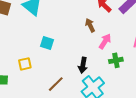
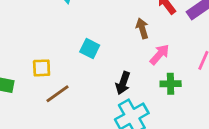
cyan square: (47, 43) -> (90, 49), moved
brown line: (56, 84) -> (57, 94), moved

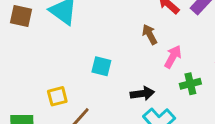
black arrow: (123, 83) -> (142, 94), turned -105

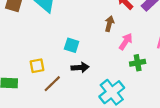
brown arrow: (150, 34) -> (109, 24), turned 40
black arrow: (142, 94) -> (80, 67), moved

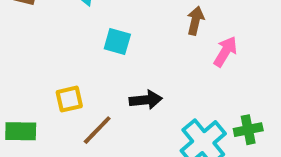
cyan square: (72, 45) -> (117, 41), moved
green cross: (138, 63) -> (248, 130), moved

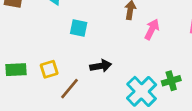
green rectangle: (21, 131) -> (16, 70), moved

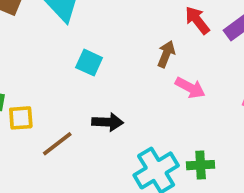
pink arrow: (152, 29) -> (190, 88), turned 78
yellow square: (49, 69) -> (21, 118), moved

